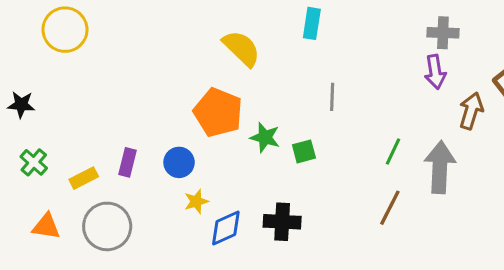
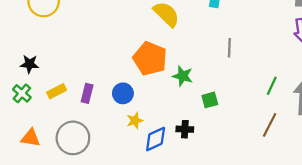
black star: (21, 105) -> (29, 64), moved
green square: (304, 151) -> (210, 100), moved
yellow rectangle: (84, 178) -> (57, 91), moved
black cross: (282, 222) -> (185, 129), moved, size x0.7

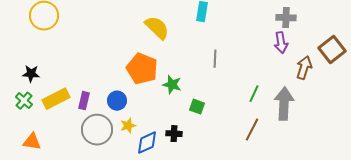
yellow rectangle: (57, 91) -> (56, 99), size x1.5
green square: (210, 100) -> (197, 107), turned 35
gray circle: (73, 138) -> (97, 130), moved

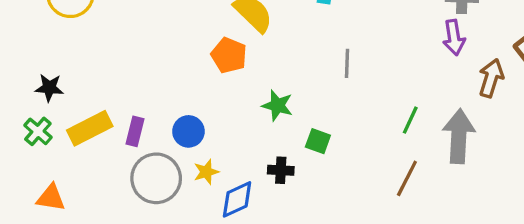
orange pentagon: (142, 69) -> (229, 55), moved, size x0.7
black cross: (174, 134) -> (281, 170), moved

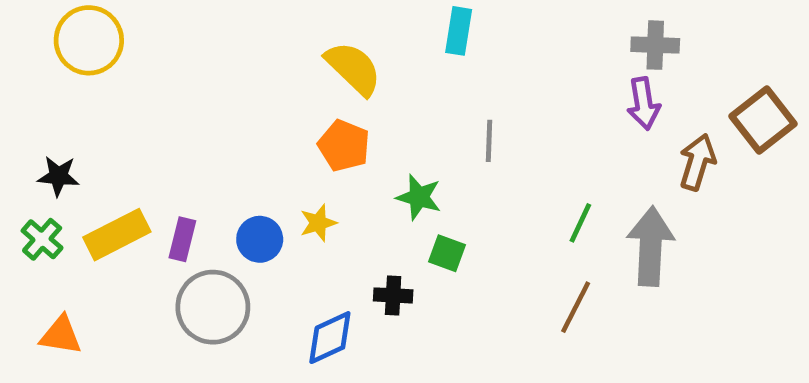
orange pentagon: (229, 55) -> (344, 146), moved
green star: (277, 106) -> (419, 197), moved
yellow star: (206, 172) -> (318, 223), moved

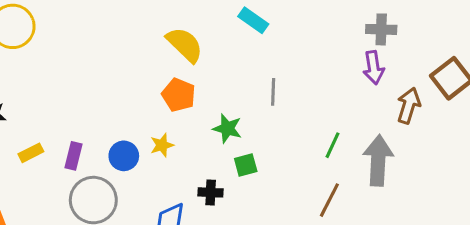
cyan rectangle: (459, 31) -> (253, 20), turned -64
yellow rectangle: (117, 235) -> (31, 153), size x0.6
green square: (447, 253) -> (246, 165), turned -35

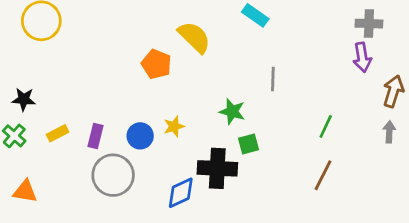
orange pentagon: (179, 95) -> (156, 64), moved
gray arrow: (378, 160) -> (389, 132), moved, size x0.5
black cross: (211, 192) -> (217, 168), size x1.8

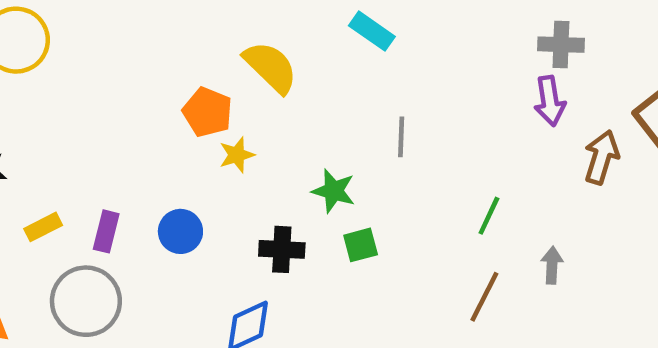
yellow star: (174, 126) -> (237, 155), moved
gray arrow: (389, 132) -> (552, 265), moved
black cross: (217, 168) -> (282, 249), moved, size x0.7
gray circle: (113, 175) -> (86, 301), moved

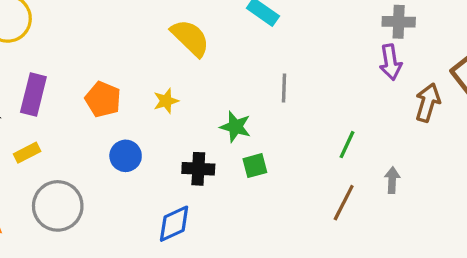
orange pentagon: (207, 112) -> (103, 99), moved
purple rectangle: (106, 231) -> (33, 94), moved, size x1.4

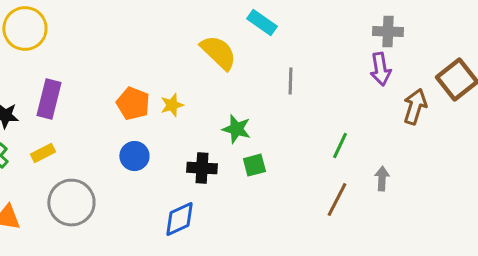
yellow semicircle: (190, 38) -> (218, 52), moved
gray line: (284, 88) -> (290, 81), moved
orange pentagon: (103, 99) -> (133, 104), moved

